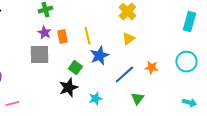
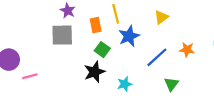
orange rectangle: (62, 37) -> (96, 25), moved
pink line: (12, 104) -> (30, 76), moved

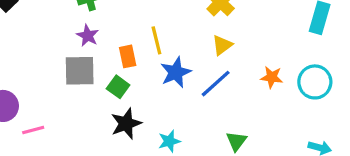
green square: (102, 50) -> (118, 87), moved
orange star: (187, 50) -> (272, 77), moved
blue line: (157, 57) -> (216, 84), moved

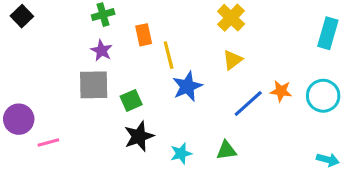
orange rectangle: (128, 56) -> (144, 35), moved
blue line: (216, 84) -> (248, 104), moved
green square: (118, 87) -> (131, 100), turned 30
green triangle: (236, 141) -> (226, 150), moved, turned 45

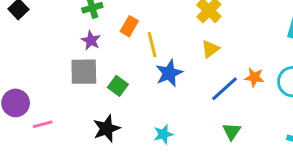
orange rectangle: (144, 35) -> (129, 26), turned 42
green square: (131, 100) -> (118, 86), turned -30
black star: (139, 136) -> (107, 129), moved
green triangle: (226, 150) -> (232, 131), moved, turned -48

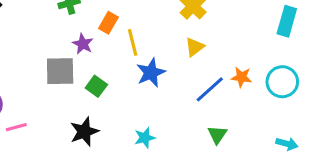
purple star: (91, 40) -> (83, 44), moved

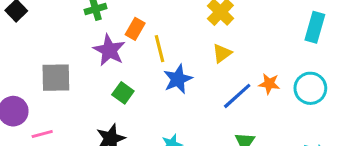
purple star: (83, 44) -> (109, 50), size x1.5
gray square: (60, 71) -> (56, 78), moved

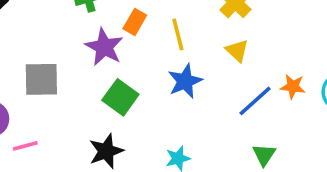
yellow line: (160, 49) -> (178, 34), moved
yellow triangle: (222, 53) -> (237, 51), turned -40
green square: (123, 93) -> (120, 97), size x1.4

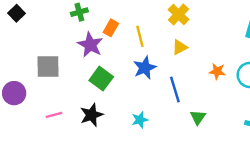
yellow triangle: (237, 51) -> (180, 47), turned 49
blue line: (255, 101) -> (175, 89), moved, turned -65
pink line: (25, 146) -> (54, 115), moved

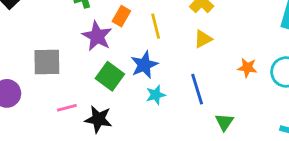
blue star: (145, 68) -> (144, 65), moved
pink line: (54, 115) -> (67, 108), moved
black star: (91, 115) -> (98, 119), turned 30
cyan star: (140, 120) -> (156, 95), moved

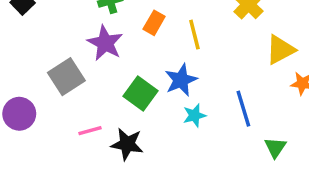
purple star: (97, 36) -> (105, 43), moved
yellow triangle: (203, 39) -> (280, 50), moved, size x1.4
gray square: (47, 62) -> (66, 77), turned -32

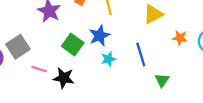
yellow triangle: (280, 50) -> (153, 14), moved
gray square: (66, 77) -> (18, 47), moved
pink line: (90, 131) -> (39, 69), turned 32

